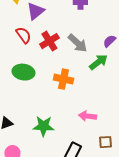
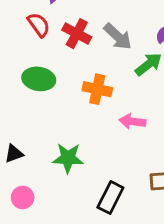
red cross: (49, 41) -> (77, 34), turned -30
pink arrow: (87, 116) -> (132, 121), moved

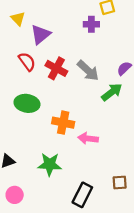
orange cross: (97, 89) -> (63, 123), moved
pink arrow: (132, 121) -> (88, 138), moved

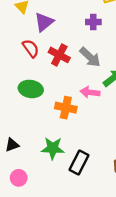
purple cross: (91, 24) -> (93, 22), moved
pink arrow: (88, 138) -> (90, 92), moved
black rectangle: (82, 195) -> (79, 162), moved

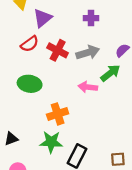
red semicircle: (31, 48) -> (30, 44), turned 90
gray arrow: (90, 57) -> (88, 53), turned -60
orange cross: (66, 108) -> (58, 114), moved, turned -30

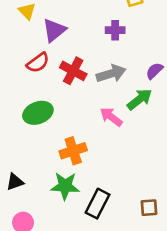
green ellipse: (30, 84) -> (38, 113), turned -30
pink arrow: (88, 87) -> (111, 117), turned 30

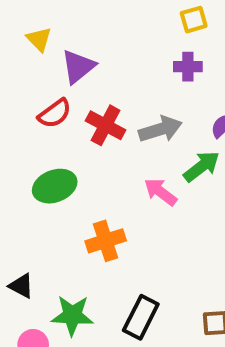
purple cross: (115, 30) -> (188, 67), moved
black triangle: (15, 182) -> (21, 286), turned 48
green star: (65, 186) -> (72, 315), moved

